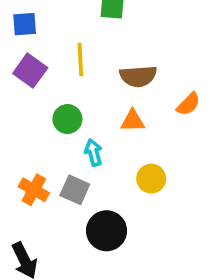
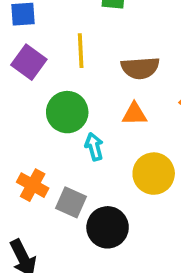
green circle: (67, 119) -> (67, 112), size x1.4
yellow circle: (151, 179) -> (154, 174), size x1.4
gray square: (75, 190) -> (71, 202), moved

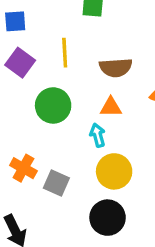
cyan arrow: (94, 147) -> (98, 135), moved
yellow circle: (154, 174) -> (114, 171), moved
black circle: (108, 227) -> (108, 218), moved

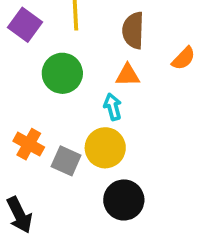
brown semicircle: (116, 68) -> (133, 30), turned 96
yellow circle: (114, 171) -> (105, 148), moved

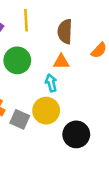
black circle: (124, 200) -> (76, 134), moved

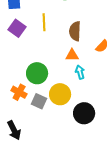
green circle: (17, 60) -> (37, 73), moved
cyan arrow: (51, 83) -> (80, 72), moved

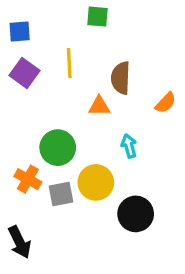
orange triangle: (72, 55) -> (99, 106), moved
gray square: (39, 101) -> (61, 194), turned -35

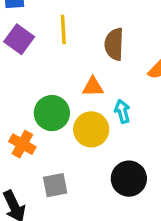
orange triangle: (99, 106) -> (93, 87), moved
yellow circle: (96, 182) -> (91, 129), moved
gray square: (61, 194) -> (55, 185), moved

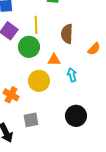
green circle: (52, 113) -> (29, 47), moved
yellow circle: (91, 129) -> (39, 81), moved

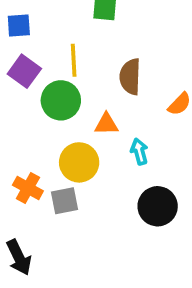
black circle: (76, 116) -> (158, 206), moved
gray square: (31, 120) -> (64, 201), moved

